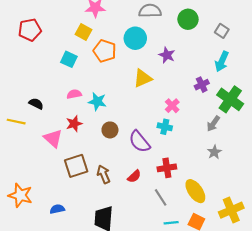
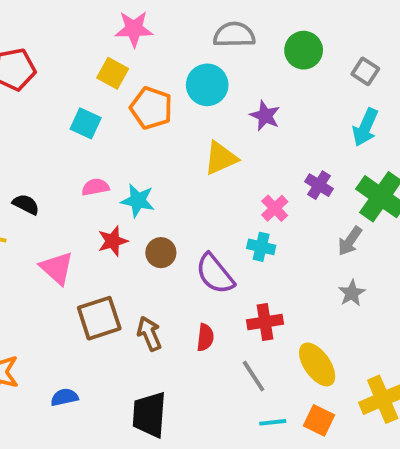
purple cross: (202, 85) -> (319, 185), moved, turned -32
red star: (74, 124) -> (113, 241), moved
red semicircle: (134, 176) -> (205, 337), turned -40

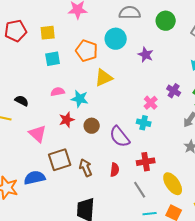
yellow square: (113, 73) -> (48, 33), moved, turned -35
cyan square: (86, 123) -> (53, 59), turned -35
yellow triangle: (221, 158) -> (104, 78), moved
blue semicircle: (64, 397) -> (35, 178), moved, size x1.5

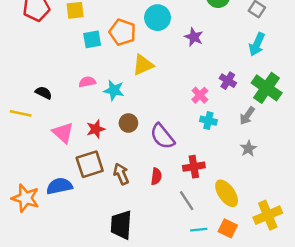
cyan square: (53, 59) -> (92, 39), moved
red star: (67, 120) -> (96, 129), moved
cyan cross: (144, 123) -> (208, 121), moved

